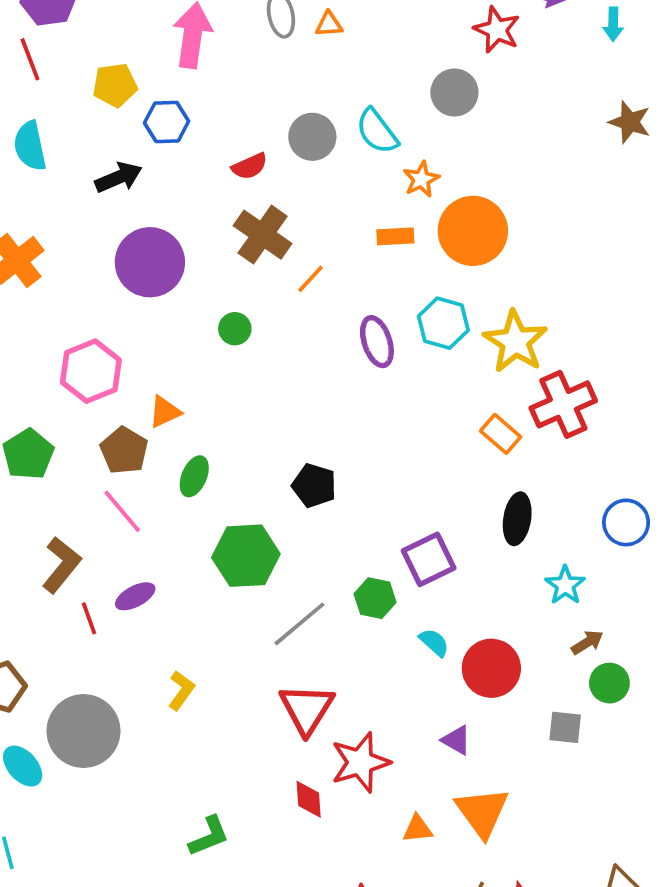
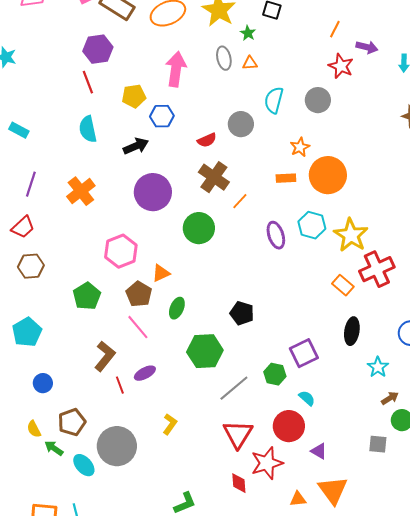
cyan semicircle: (377, 131) -> (274, 100), moved, turned 52
green circle: (235, 329) -> (199, 228), size x1.8
red circle: (491, 668) -> (289, 426), moved

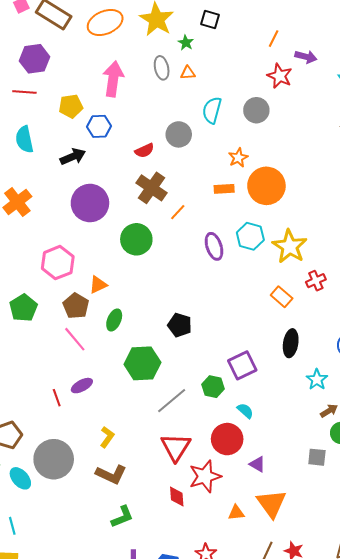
red line: (88, 82) -> (24, 92), turned -65
red cross: (377, 269) -> (316, 281), size x0.6
brown L-shape: (105, 356) -> (111, 474), moved, turned 76

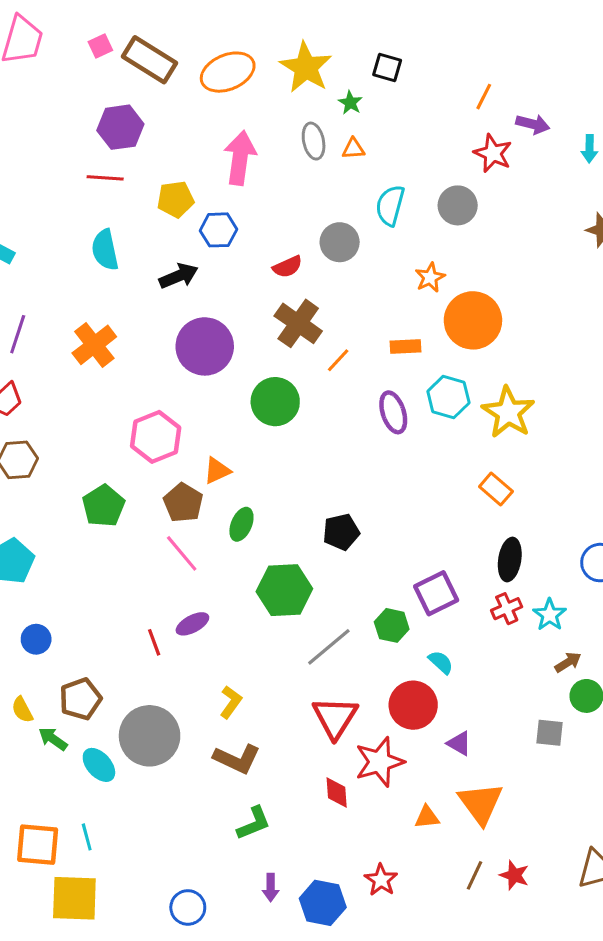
orange rectangle: (224, 189) -> (406, 346), moved
red cross: (316, 281) -> (507, 609), moved
black pentagon: (180, 325) -> (341, 532), turned -30

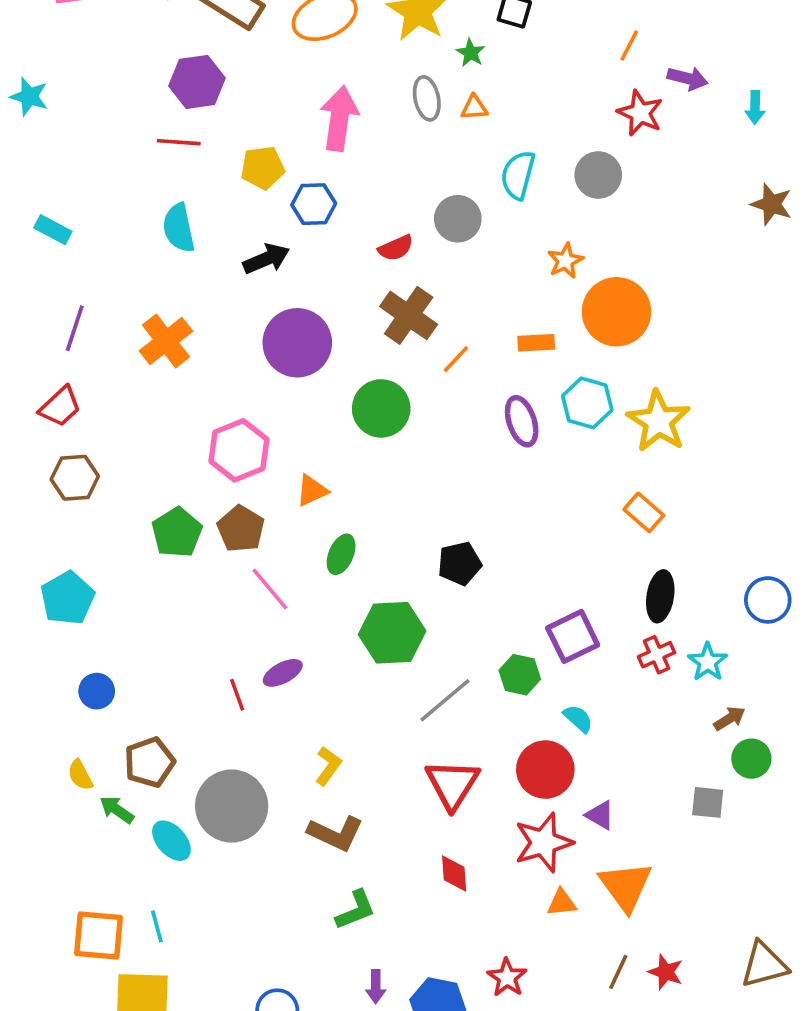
brown pentagon: (183, 503) -> (241, 529), moved
red star: (379, 762) -> (544, 843), moved

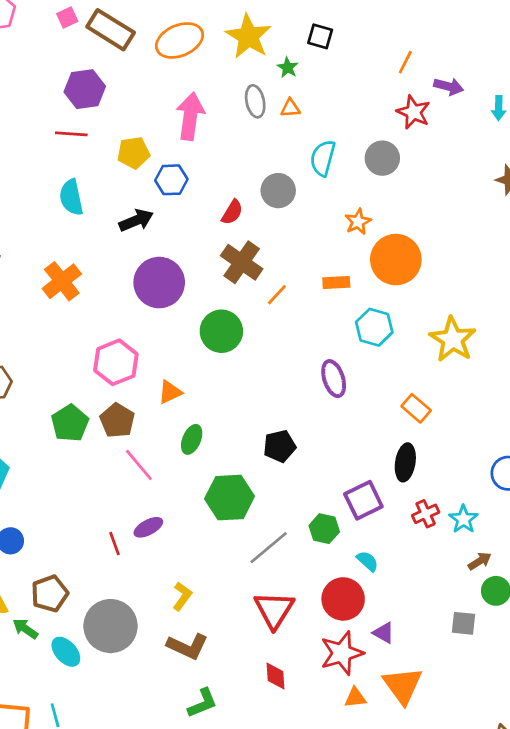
red semicircle: (396, 248) -> (232, 212), turned -35
purple ellipse: (522, 421) -> (334, 379), moved
yellow star: (658, 421) -> (453, 339), moved
black ellipse: (660, 596) -> (405, 462), moved

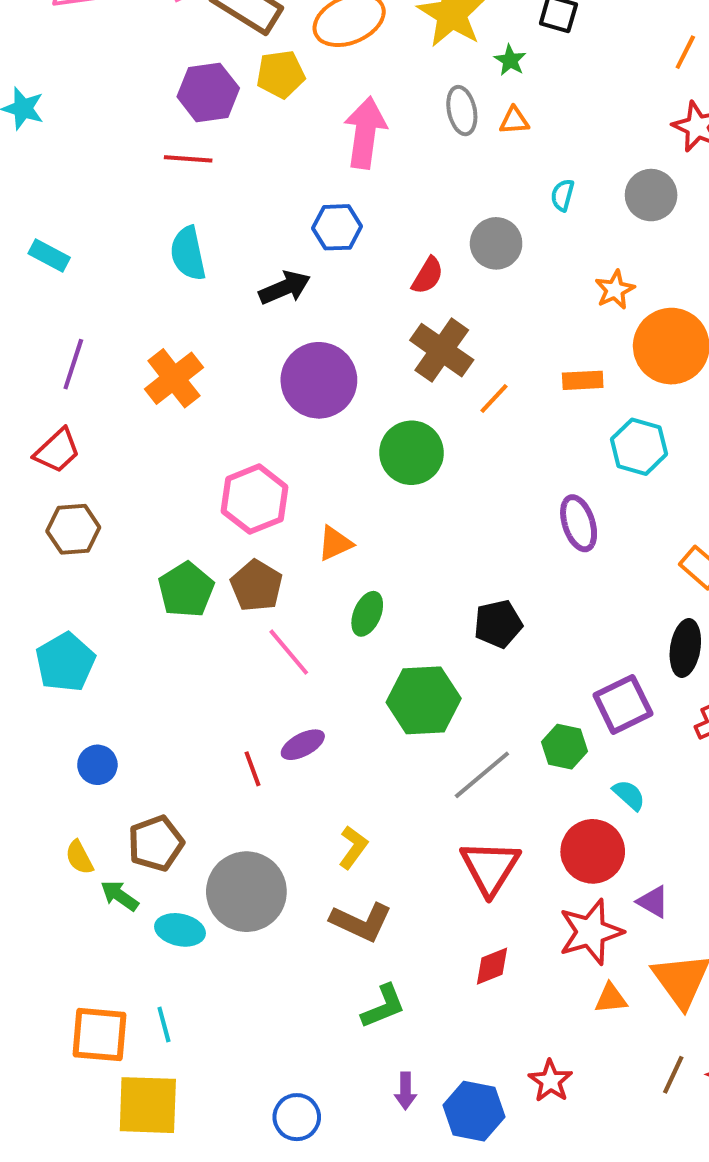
yellow pentagon: (133, 153) -> (281, 74), moved
cyan semicircle: (323, 158) -> (563, 195), size x0.6
cyan ellipse: (66, 652) -> (180, 930), turned -36
red diamond: (275, 676) -> (492, 966), turned 72

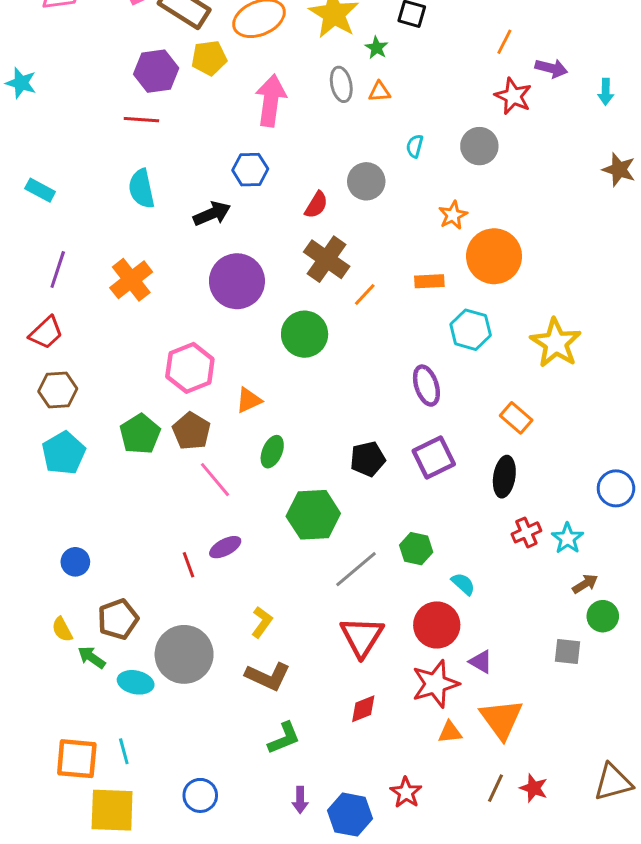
cyan pentagon: (65, 662) -> (64, 453), moved
purple square: (623, 704) -> (434, 458), moved
blue circle: (297, 1117) -> (200, 795), moved

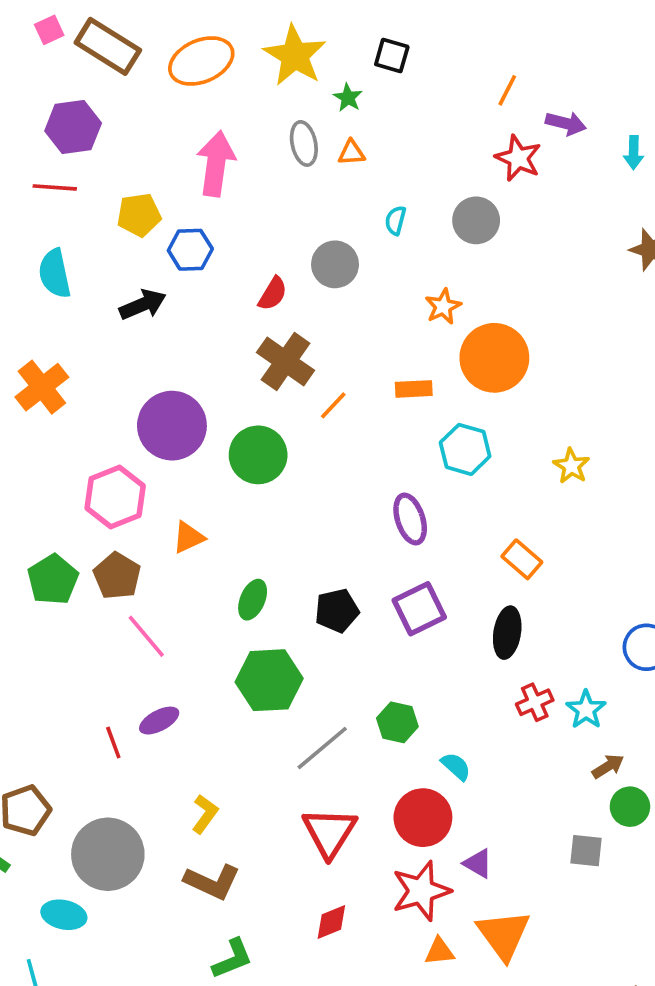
yellow pentagon: (209, 58) -> (139, 215), moved
purple circle: (237, 281) -> (172, 426), moved
yellow star: (556, 343) -> (571, 466), size x0.6
green ellipse: (272, 452) -> (253, 600), moved
cyan ellipse: (136, 682) -> (64, 915), moved

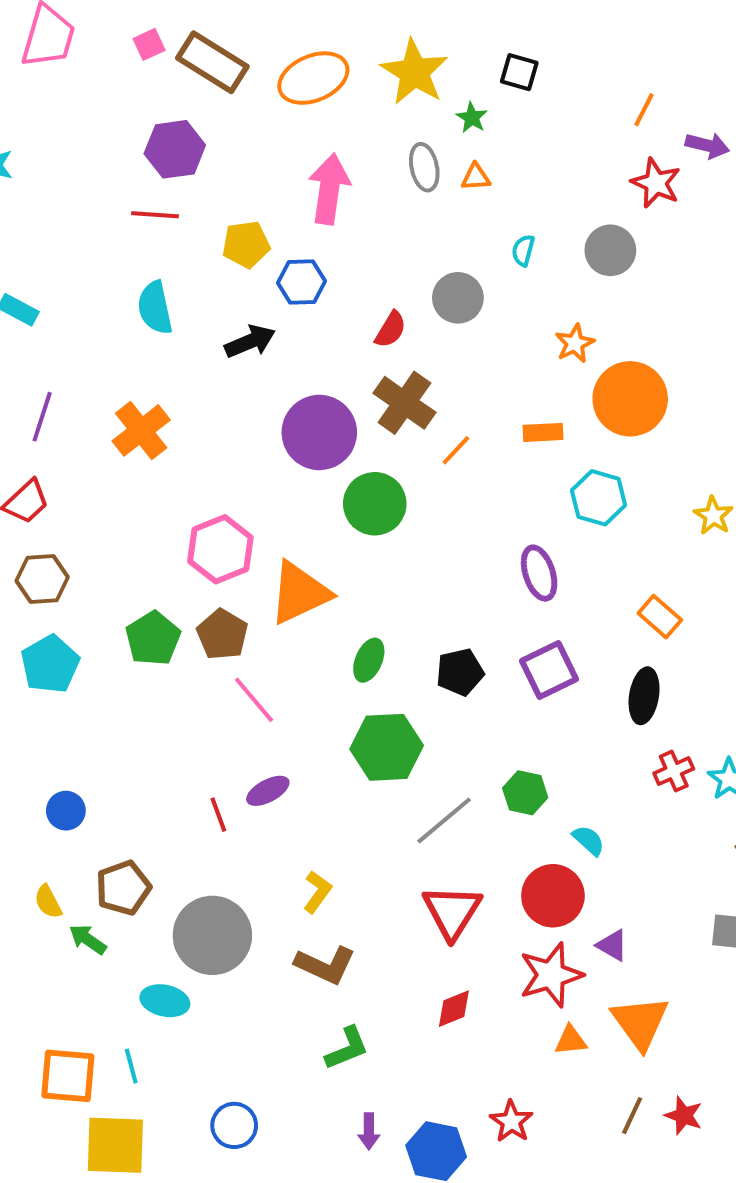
purple circle: (172, 426) -> (319, 432), moved
orange triangle: (188, 537) -> (300, 593), size x1.8

